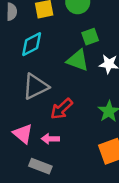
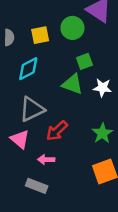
pink triangle: (23, 134) -> (20, 139), moved

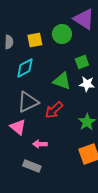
green square: (84, 61) -> (82, 62), moved
red arrow: (57, 131) -> (54, 110), moved

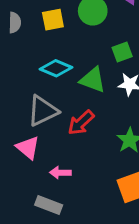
cyan diamond: (25, 68) -> (56, 68), moved, turned 50

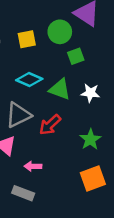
green square: (122, 52) -> (76, 56), moved

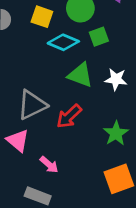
yellow square: (27, 39) -> (42, 17), turned 30
cyan diamond: (29, 80) -> (63, 42), moved
pink arrow: (33, 166) -> (49, 165), turned -140

